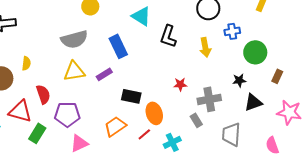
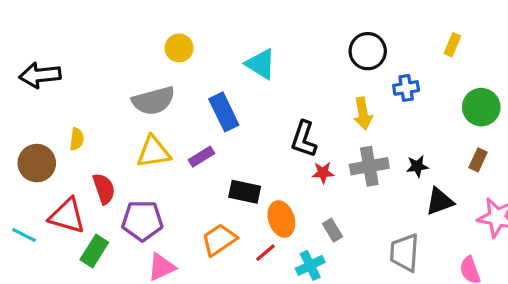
black L-shape: (168, 36) -> (304, 139), moved
green circle: (255, 52) -> (481, 107), moved
gray cross: (209, 99) -> (369, 166), moved
gray rectangle: (196, 120) -> (333, 230), moved

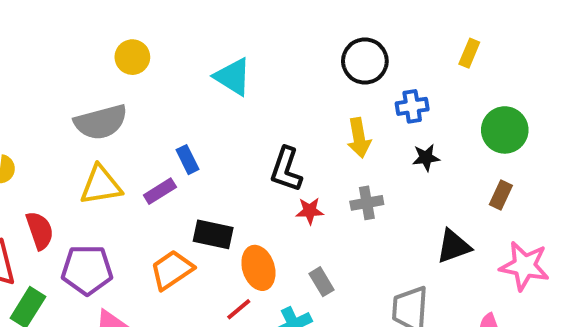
blue rectangle: (224, 112) -> (188, 160), moved, size x0.6
gray cross: (369, 166) -> (367, 203), size x0.7
black star: (417, 166) -> (426, 158), moved
orange trapezoid: (219, 240) -> (172, 270), moved

